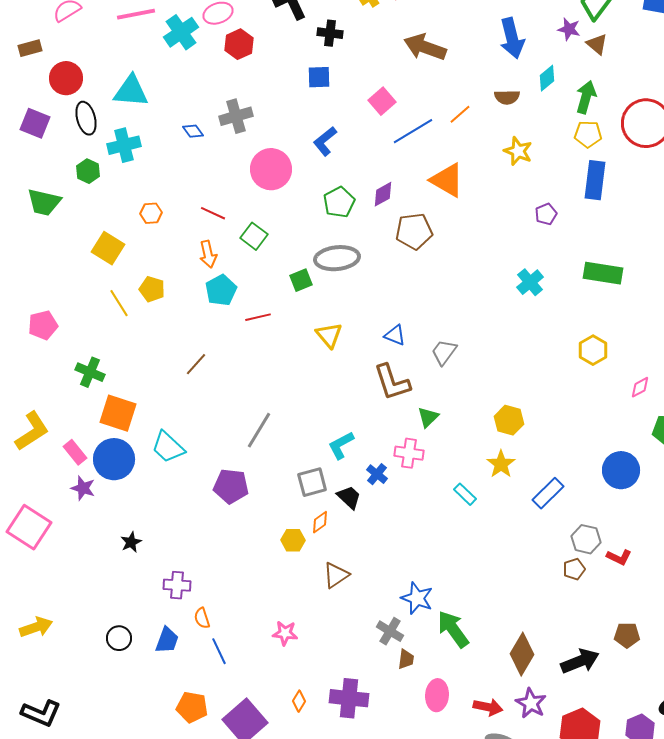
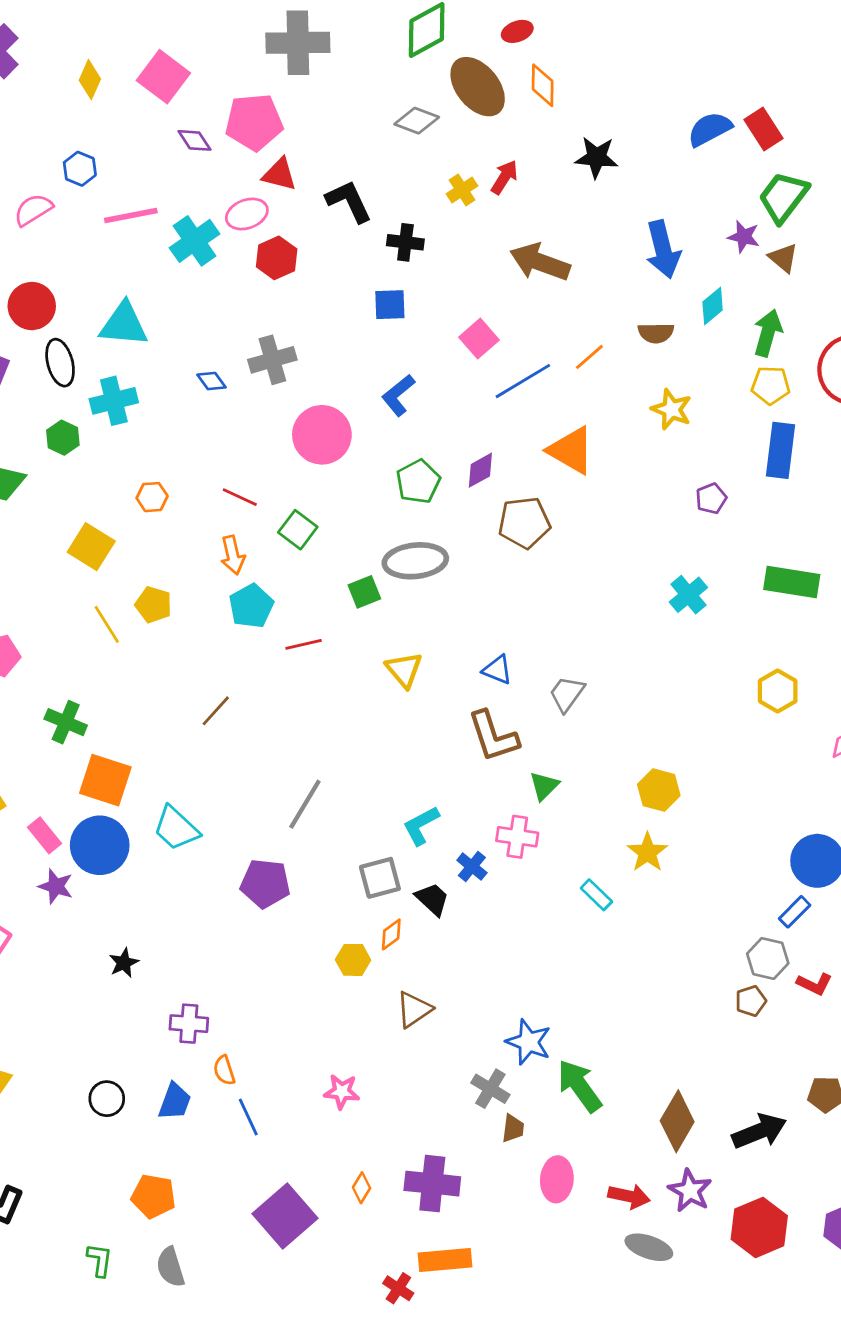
blue rectangle: (548, 493) -> (795, 912), moved, size x0.7
orange pentagon: (192, 707) -> (153, 1196), moved

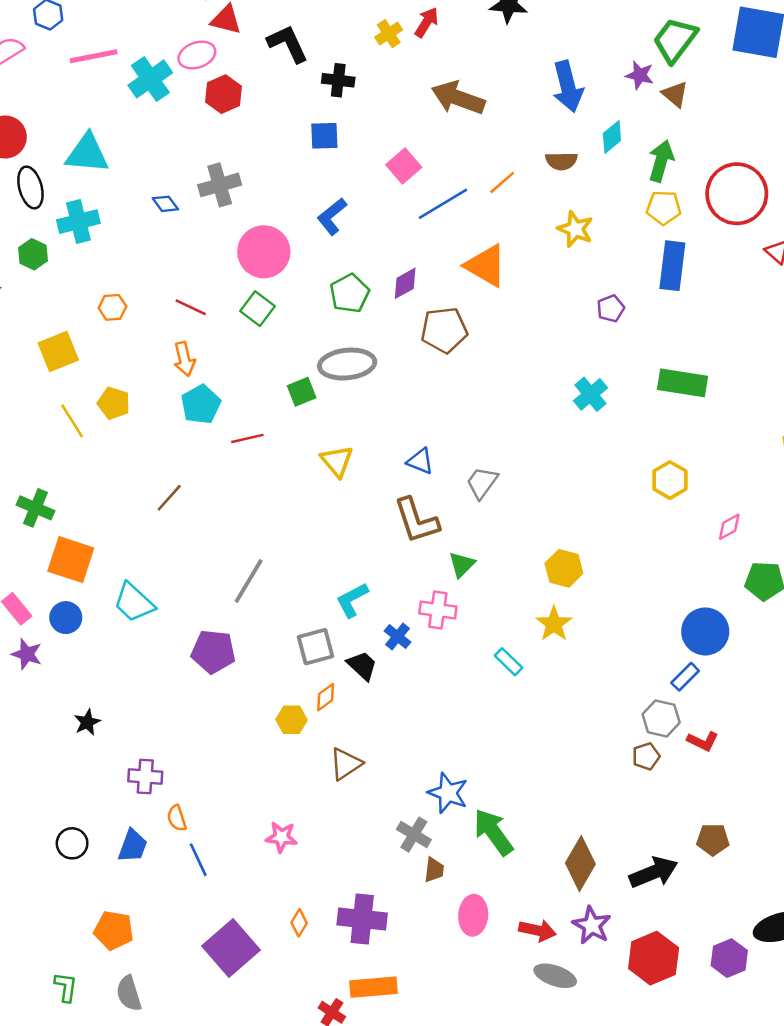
green square: (298, 530) -> (257, 309), moved
yellow square: (91, 547) -> (58, 351), turned 36
blue circle: (100, 845) -> (66, 618), size x0.6

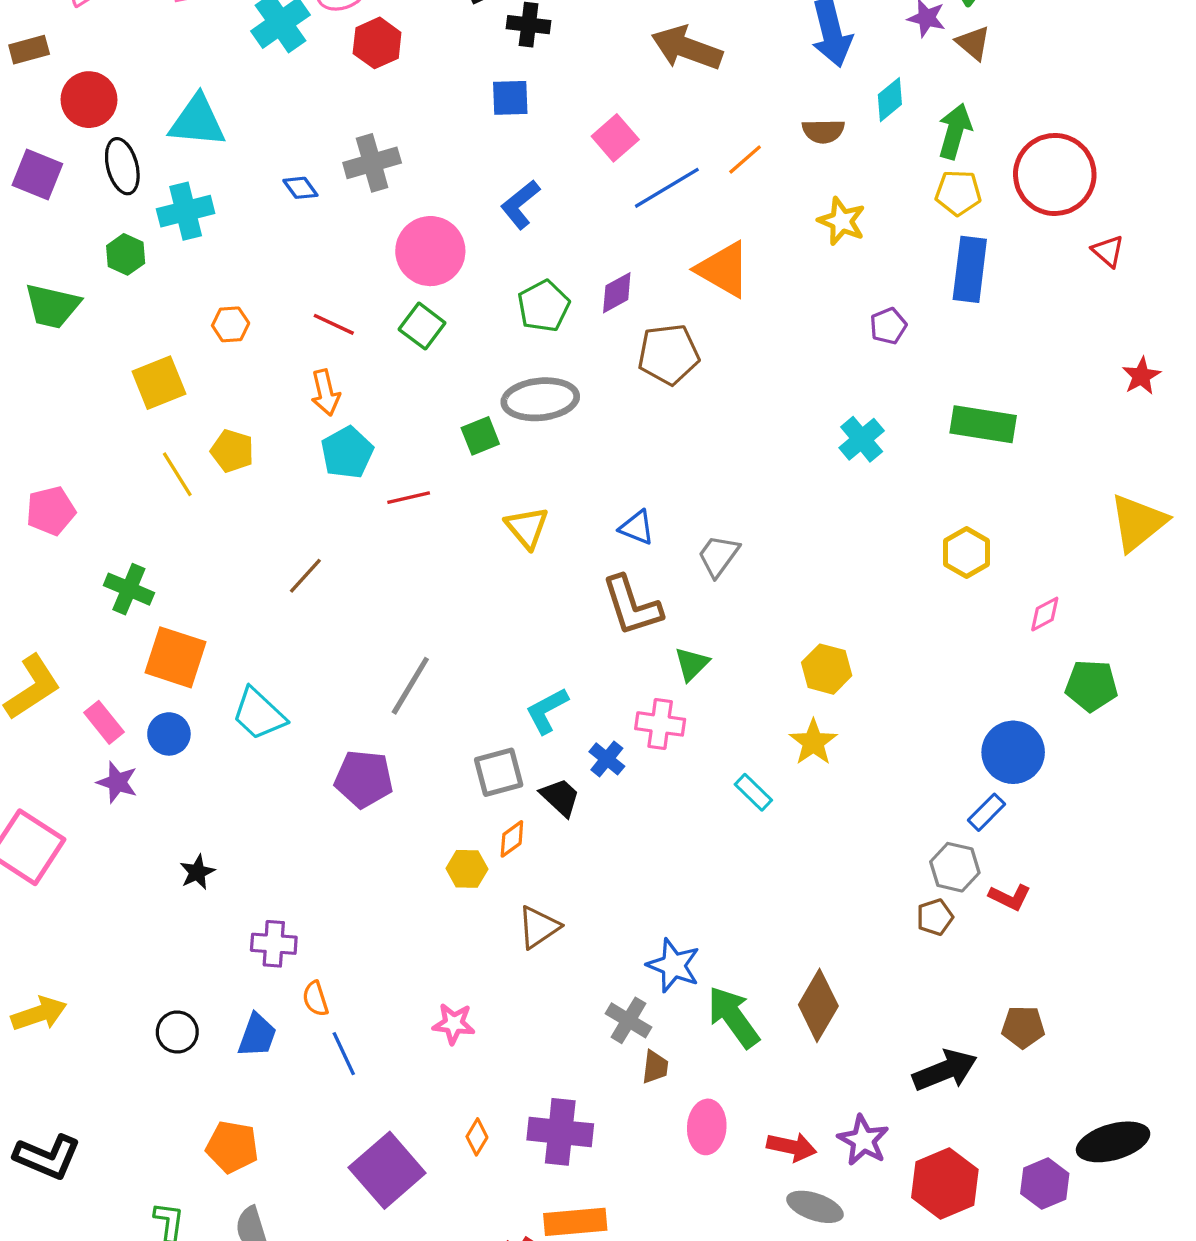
brown diamond: (580, 864) -> (818, 1005), moved

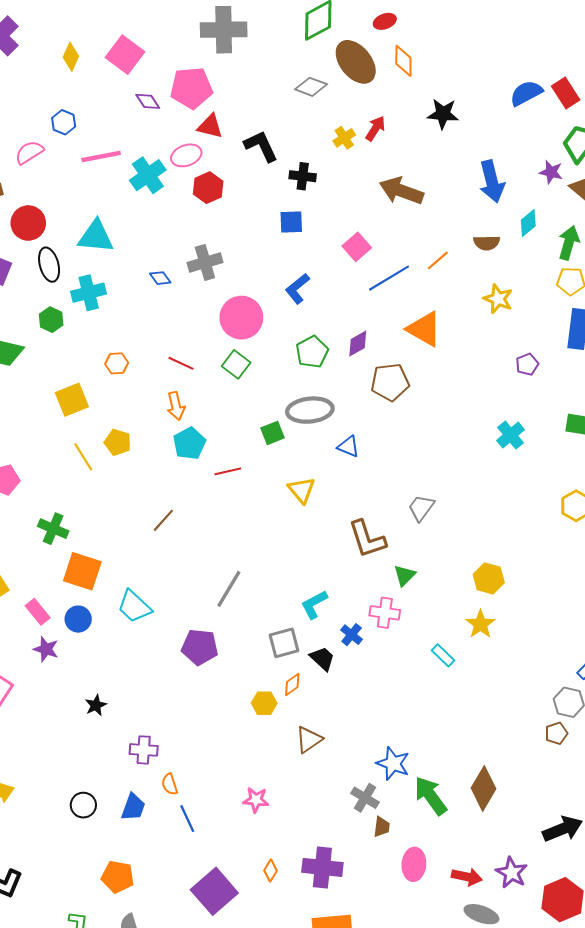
blue triangle: (637, 527) -> (348, 446), moved

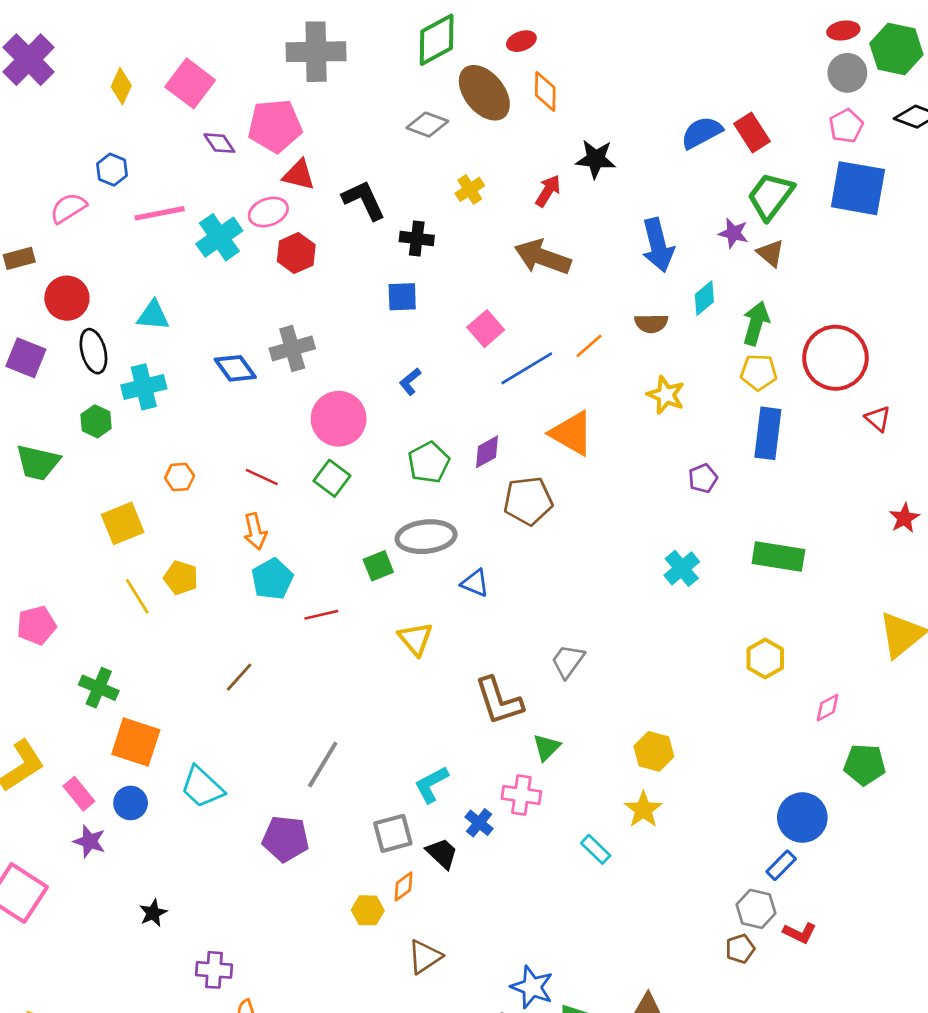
red arrow: (375, 128) -> (548, 191), moved
cyan triangle: (96, 237) -> (153, 315), size x0.7
blue diamond: (160, 278) -> (235, 368), size x1.5
blue L-shape: (297, 288) -> (410, 382), size x0.7

